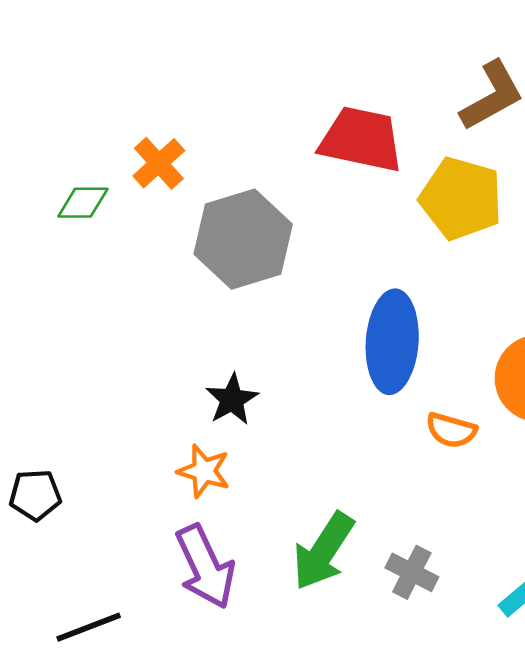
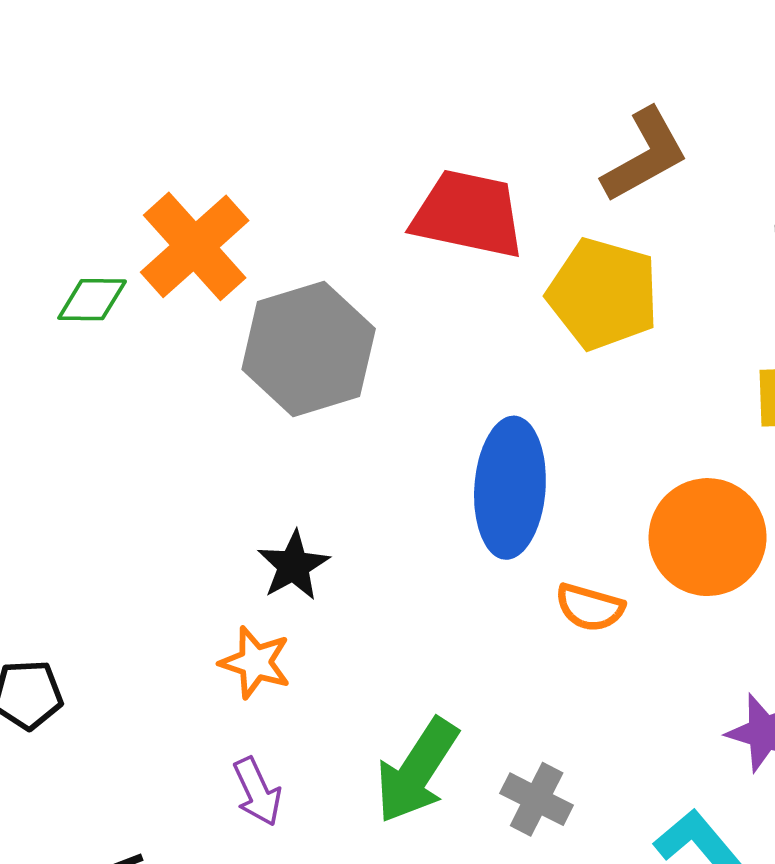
orange cross: (159, 163) -> (195, 246), size x1.5
purple arrow: (205, 567) -> (257, 792), size x0.6

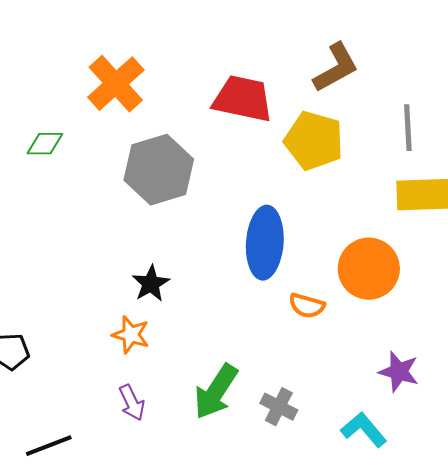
orange cross: (195, 246) -> (116, 84), moved

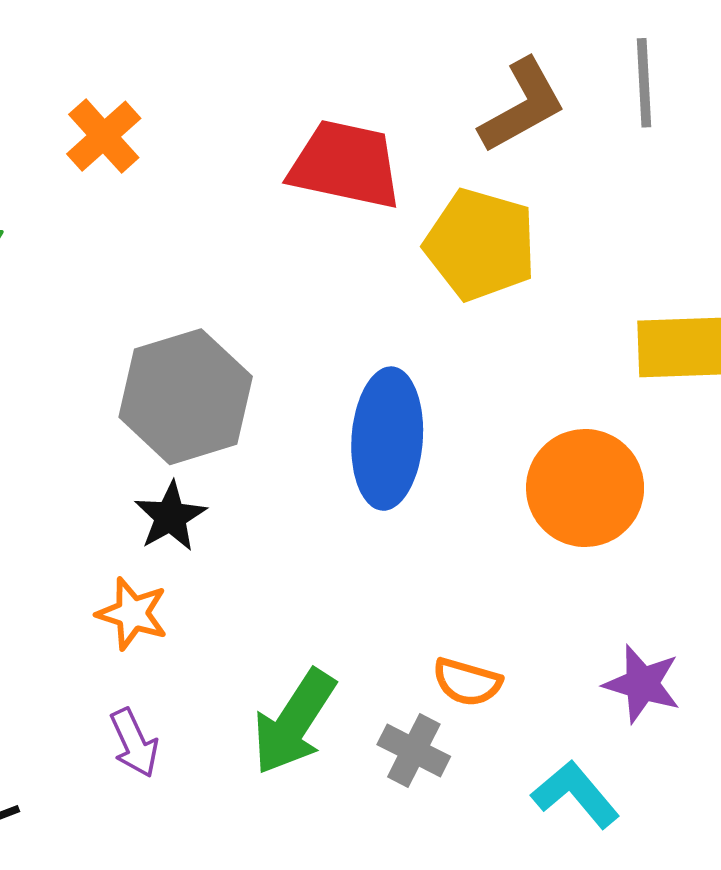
orange cross: (116, 84) -> (104, 136), size x0.7
gray line: (408, 128) -> (644, 83), moved
gray hexagon: (159, 170) -> (186, 397), moved
orange semicircle: (307, 306) -> (467, 682), moved

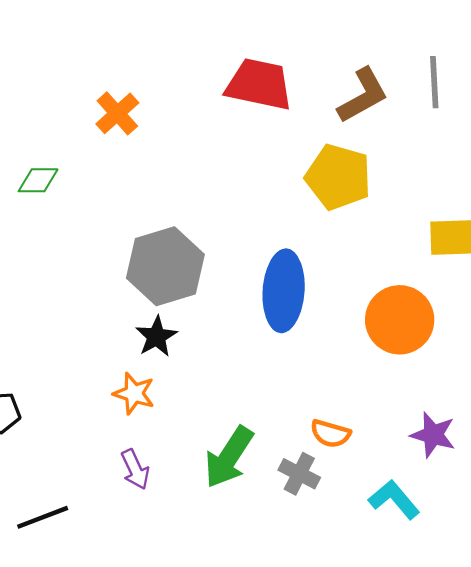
red trapezoid: (345, 165) -> (259, 84), moved

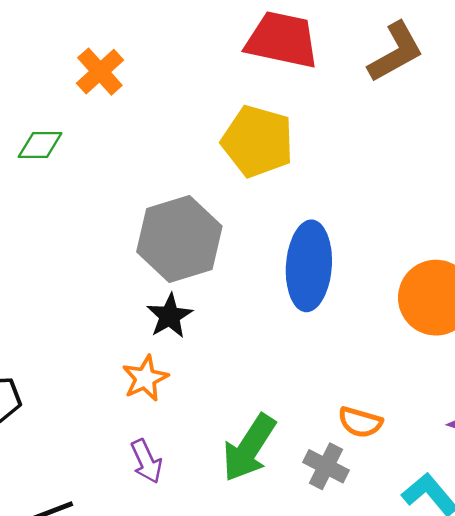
orange cross: (117, 113) -> (100, 72), moved
yellow pentagon: (338, 177) -> (258, 141), moved
orange star: (134, 393) -> (145, 378), turned 30

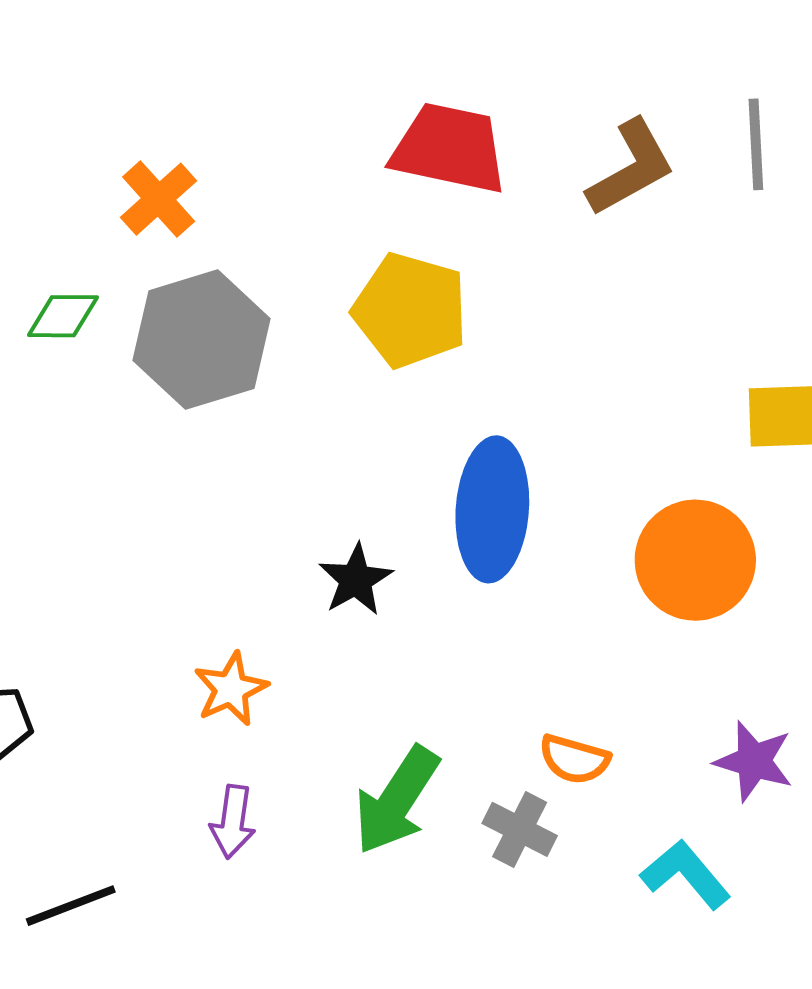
gray hexagon: (179, 239) -> (202, 340), moved
black star: (170, 316) -> (356, 580), moved
purple arrow: (146, 461) -> (233, 822), turned 33

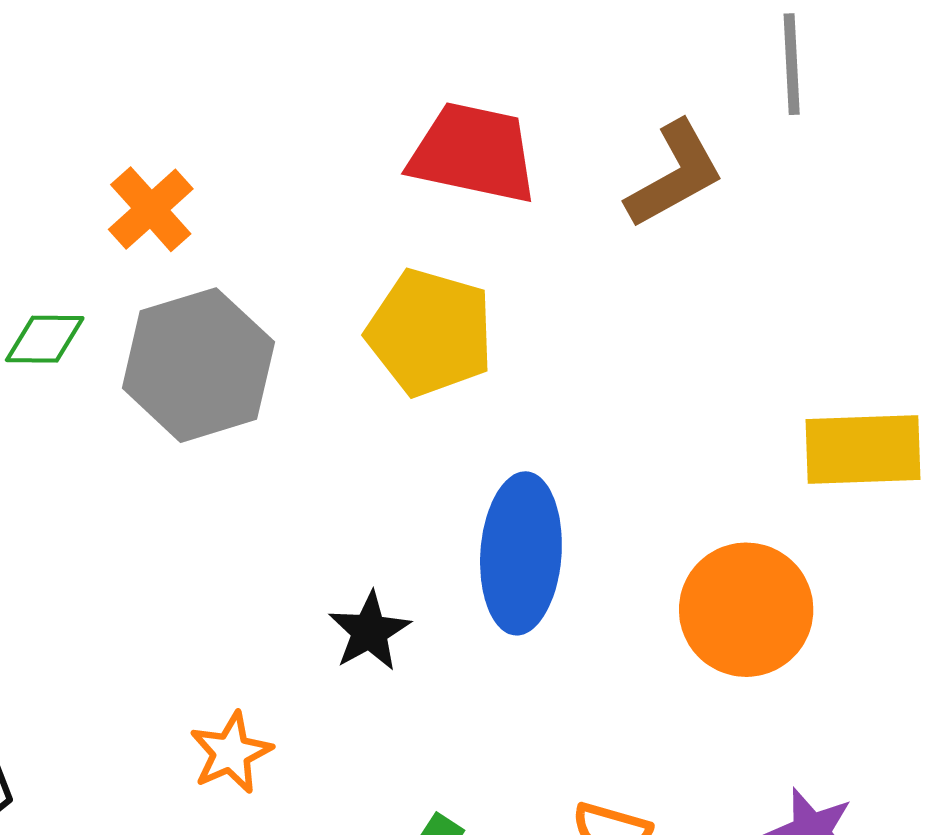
gray line: (756, 144) -> (792, 64), moved

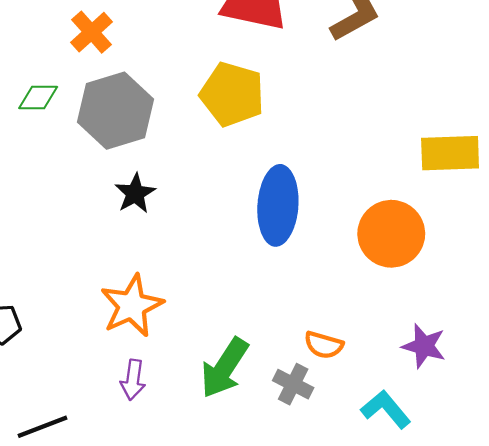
black star: (369, 631) -> (135, 193), moved
orange star: (231, 753) -> (132, 306), size x1.5

